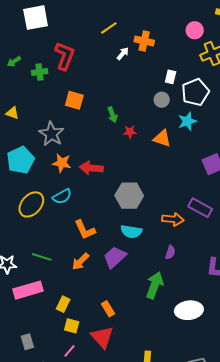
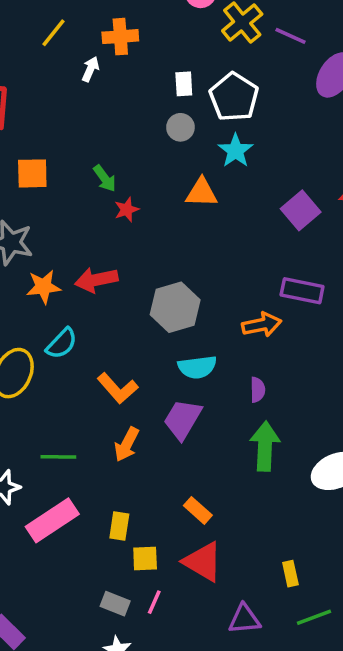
red star: (130, 132) -> (127, 210), moved
purple semicircle: (170, 252) -> (258, 390), moved
gray rectangle: (27, 342) -> (115, 604), moved, turned -35

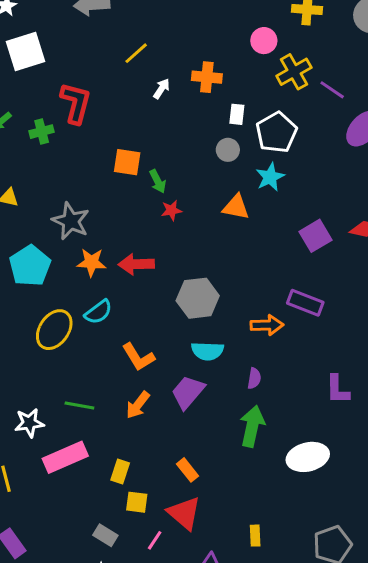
orange cross: (120, 37) -> (207, 77), moved
orange square: (32, 173) -> (127, 162), moved
pink line: (154, 602) -> (155, 540), moved

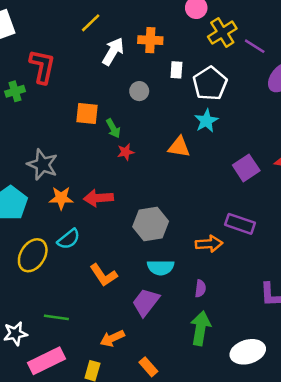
white arrow: (162, 89) -> (113, 51), size x1.6
gray circle: (228, 150) -> (139, 91), moved
orange arrow: (138, 405) -> (112, 338), moved, turned 30

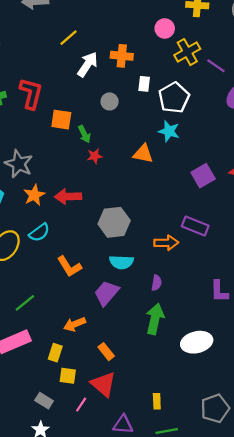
red L-shape: (42, 66) -> (31, 93), moved
cyan star: (206, 121) -> (169, 131), turned -30
orange star: (61, 198) -> (34, 195), turned -30
green line: (56, 317) -> (25, 303), turned -50

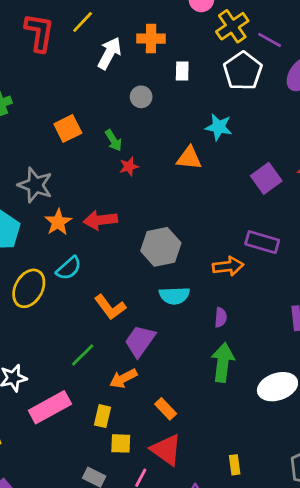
red L-shape: (31, 93) -> (39, 32), moved
white pentagon: (174, 98) -> (243, 71), moved
orange square: (61, 120) -> (68, 128), moved, turned -30
purple trapezoid: (106, 293) -> (140, 341), moved
green line: (25, 303) -> (83, 355), moved

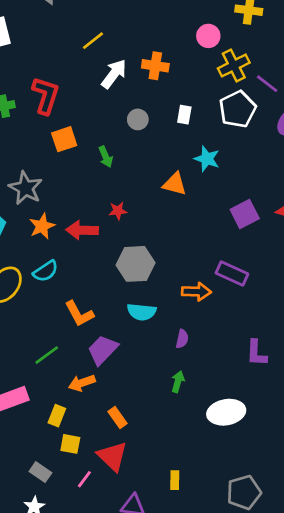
red L-shape: (39, 32) -> (46, 95), moved
white rectangle: (182, 71) -> (184, 115), moved
red star: (129, 167) -> (118, 211), moved
green arrow: (223, 362) -> (178, 382), size x0.6

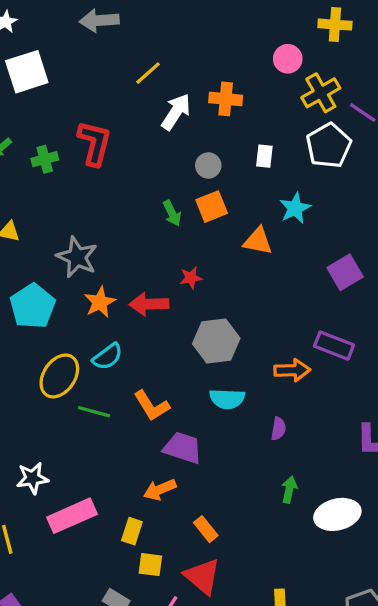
orange square: (64, 139) -> (212, 207), moved
cyan star: (207, 159) -> (295, 208), turned 30
purple trapezoid: (103, 350) -> (183, 448), turned 68
green line: (47, 355) -> (94, 412), moved, turned 55
green arrow: (178, 382) -> (289, 490), moved

